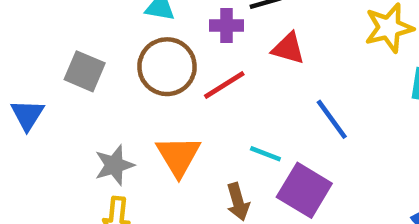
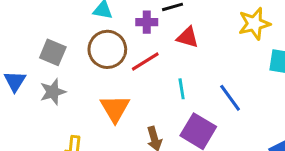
blue line: (332, 119) -> (230, 98), moved
cyan line: (265, 154) -> (182, 89), moved, turned 60
gray star: (114, 165) -> (53, 92), moved

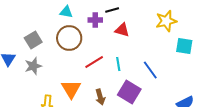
gray square: (53, 52) -> (33, 40), turned 36
red line: (145, 61) -> (94, 62), moved
orange triangle: (115, 108) -> (71, 89), moved

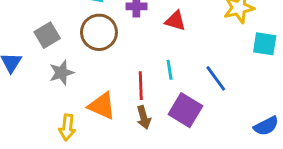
red line: (94, 62) -> (141, 86), moved, turned -60
gray star: (33, 66) -> (62, 73), moved
orange triangle: (71, 89) -> (102, 106), turned -35

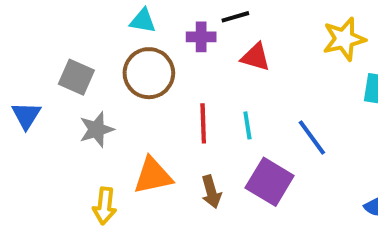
gray square: (47, 35) -> (76, 77), turned -35
red line: (141, 86) -> (203, 123), moved
orange triangle: (102, 106) -> (153, 176), turned -36

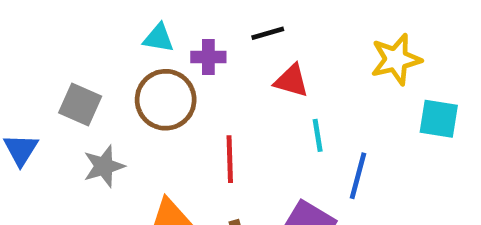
purple cross: (201, 37) -> (208, 57), moved
cyan line: (247, 125) -> (318, 135), moved
blue line: (312, 138) -> (358, 176), turned 51

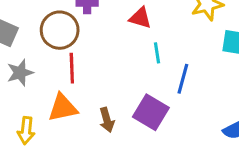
red line: (230, 159) -> (72, 68), moved

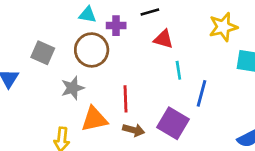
red line: (72, 68) -> (126, 99), moved
gray star: (20, 73) -> (73, 88), moved
brown arrow: (107, 120) -> (134, 130), turned -60

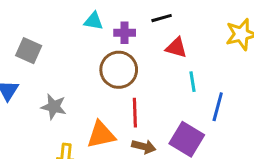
brown circle: (92, 50) -> (119, 70), moved
gray square: (43, 53) -> (29, 51), moved
gray star: (73, 88) -> (54, 107), moved, turned 30

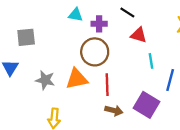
black line: (162, 18) -> (127, 13), turned 49
gray square: (29, 51) -> (26, 37), turned -30
orange triangle: (101, 135) -> (77, 79), moved

